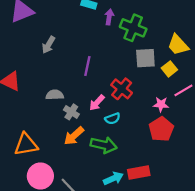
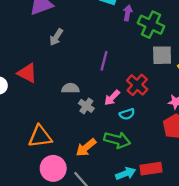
gray arrow: (48, 45) -> (56, 37), moved
orange arrow: (74, 136) -> (86, 147), moved

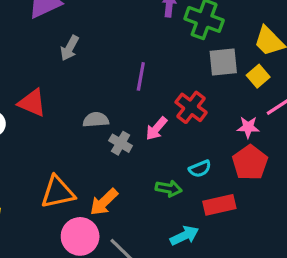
cyan semicircle: (127, 114) -> (200, 169), moved
green arrow: (117, 140) -> (169, 188), size x0.7
orange arrow: (86, 147) -> (104, 202), moved
red rectangle: (151, 169) -> (219, 205), moved

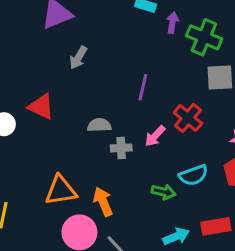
gray cross: (121, 143) -> (121, 148), turned -36
cyan semicircle: (200, 169) -> (193, 175), size x1.4
orange arrow: (104, 202) -> (103, 202), turned 108
red rectangle: (219, 205) -> (216, 226), moved

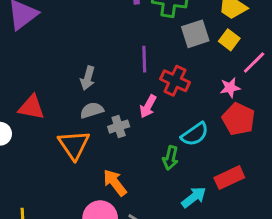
gray arrow: (78, 58) -> (88, 78), moved
purple line: (143, 87) -> (144, 59), moved
orange triangle: (61, 190) -> (74, 145), moved, turned -40
green arrow: (164, 192) -> (170, 158), turned 105

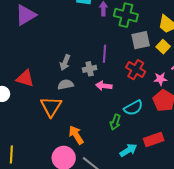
red cross: (175, 81) -> (136, 70), moved
pink arrow: (148, 106) -> (104, 86), turned 63
gray cross: (119, 127) -> (90, 69), moved

